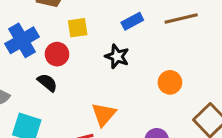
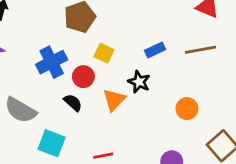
yellow square: (78, 28) -> (104, 53), turned 30
orange triangle: (104, 114) -> (114, 100), moved

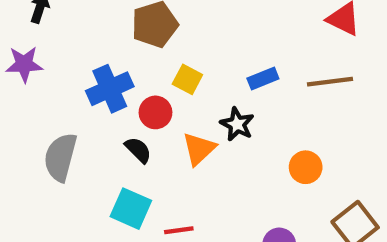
gray semicircle: (21, 110) -> (60, 157), turned 72
cyan square: (52, 143) -> (131, 209), moved

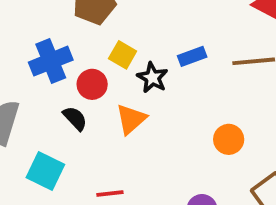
black star: (237, 124) -> (152, 78), moved
cyan square: (131, 209) -> (45, 171), moved

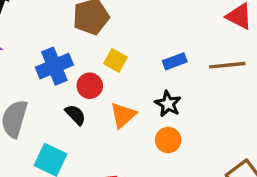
black star: (152, 78) -> (168, 104), moved
orange circle: (229, 139) -> (168, 140), moved

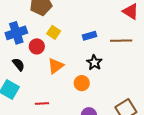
black star: (168, 104) -> (94, 62), moved
black semicircle: (75, 115) -> (19, 64), moved

